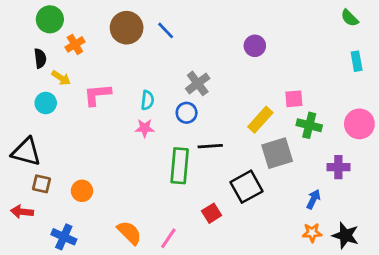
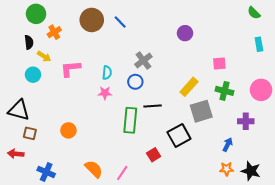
pink square: (294, 99) -> (219, 64), moved
orange circle: (82, 191) -> (68, 130), moved

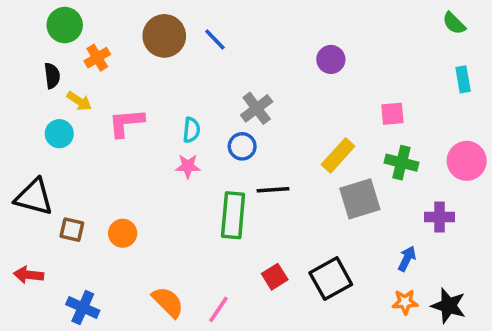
brown square: (30, 133) -> (72, 230), moved
black square: (179, 135) -> (331, 279), moved

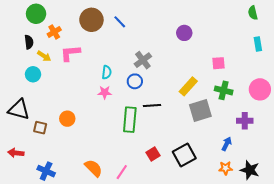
green semicircle: (454, 23) -> (253, 13), turned 32
pink L-shape: (126, 123) -> (70, 53), moved
orange circle: (123, 233) -> (67, 119), moved

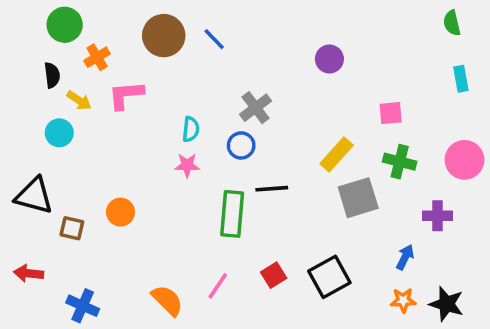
pink line: (122, 172) -> (218, 286), moved

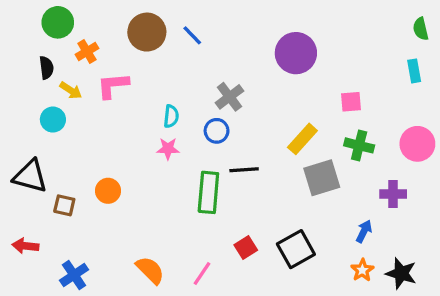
green semicircle: (452, 23) -> (421, 29), moved
purple circle: (329, 59) -> (296, 53), size x1.6
pink line: (218, 286) -> (202, 273), moved
orange star: (403, 300) -> (362, 270), turned -30
blue cross: (83, 306) -> (74, 275), turned 32

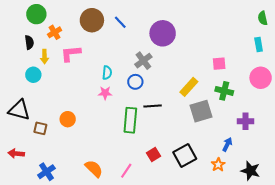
purple circle: (296, 53) -> (163, 33), moved
yellow arrow: (71, 90) -> (44, 57), turned 56
pink circle: (417, 144) -> (261, 78), moved
orange star: (362, 270) -> (218, 165), moved

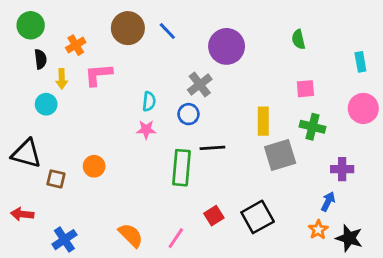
green circle: (36, 14) -> (31, 25), moved
green semicircle: (263, 18) -> (298, 39), moved
yellow rectangle: (189, 87) -> (263, 121), turned -42
blue arrow: (227, 144) -> (328, 201), moved
orange star: (218, 165) -> (318, 230), moved

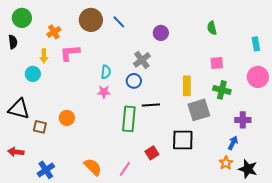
purple circle: (227, 46) -> (161, 33), size x0.6
black semicircle: (40, 59) -> (13, 42), moved
black square: (258, 217) -> (183, 140), moved, turned 30

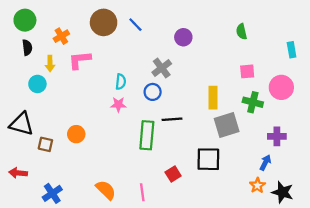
black semicircle: (13, 42) -> (27, 47), moved
pink circle: (258, 77) -> (281, 87), moved
pink line: (125, 169) -> (142, 192), turned -42

